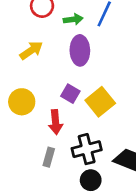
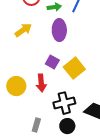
yellow circle: (22, 102) -> (16, 86), moved
gray rectangle: (49, 157) -> (36, 125), moved

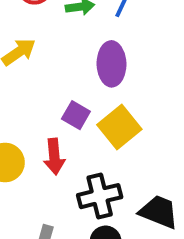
purple ellipse: (59, 30) -> (111, 64), moved

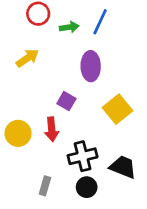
yellow square: (119, 127) -> (118, 109), moved

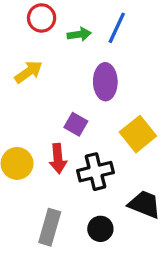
black cross: (83, 156) -> (95, 172), moved
gray rectangle: (45, 186) -> (50, 227), size x1.5

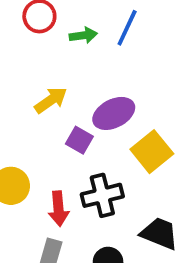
yellow arrow: (28, 72) -> (51, 100), moved
purple ellipse: (105, 82) -> (114, 113), moved, turned 64
red arrow: (58, 159) -> (58, 209), moved

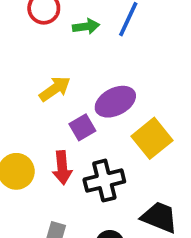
purple square: (79, 140) -> (82, 127), turned 30
red arrow: (58, 209) -> (62, 168), moved

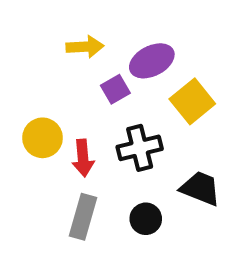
yellow arrow: (55, 89) -> (85, 47), turned 32
red arrow: (62, 168) -> (83, 158), moved

